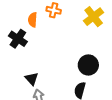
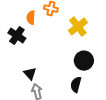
yellow cross: (94, 17) -> (78, 27), moved

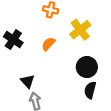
orange semicircle: (31, 18) -> (48, 44), moved, turned 40
black semicircle: (76, 85) -> (90, 90), moved

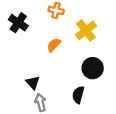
black cross: (13, 40) -> (18, 23), moved
black semicircle: (90, 90) -> (78, 95), moved

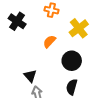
black circle: (93, 68) -> (72, 61), moved

